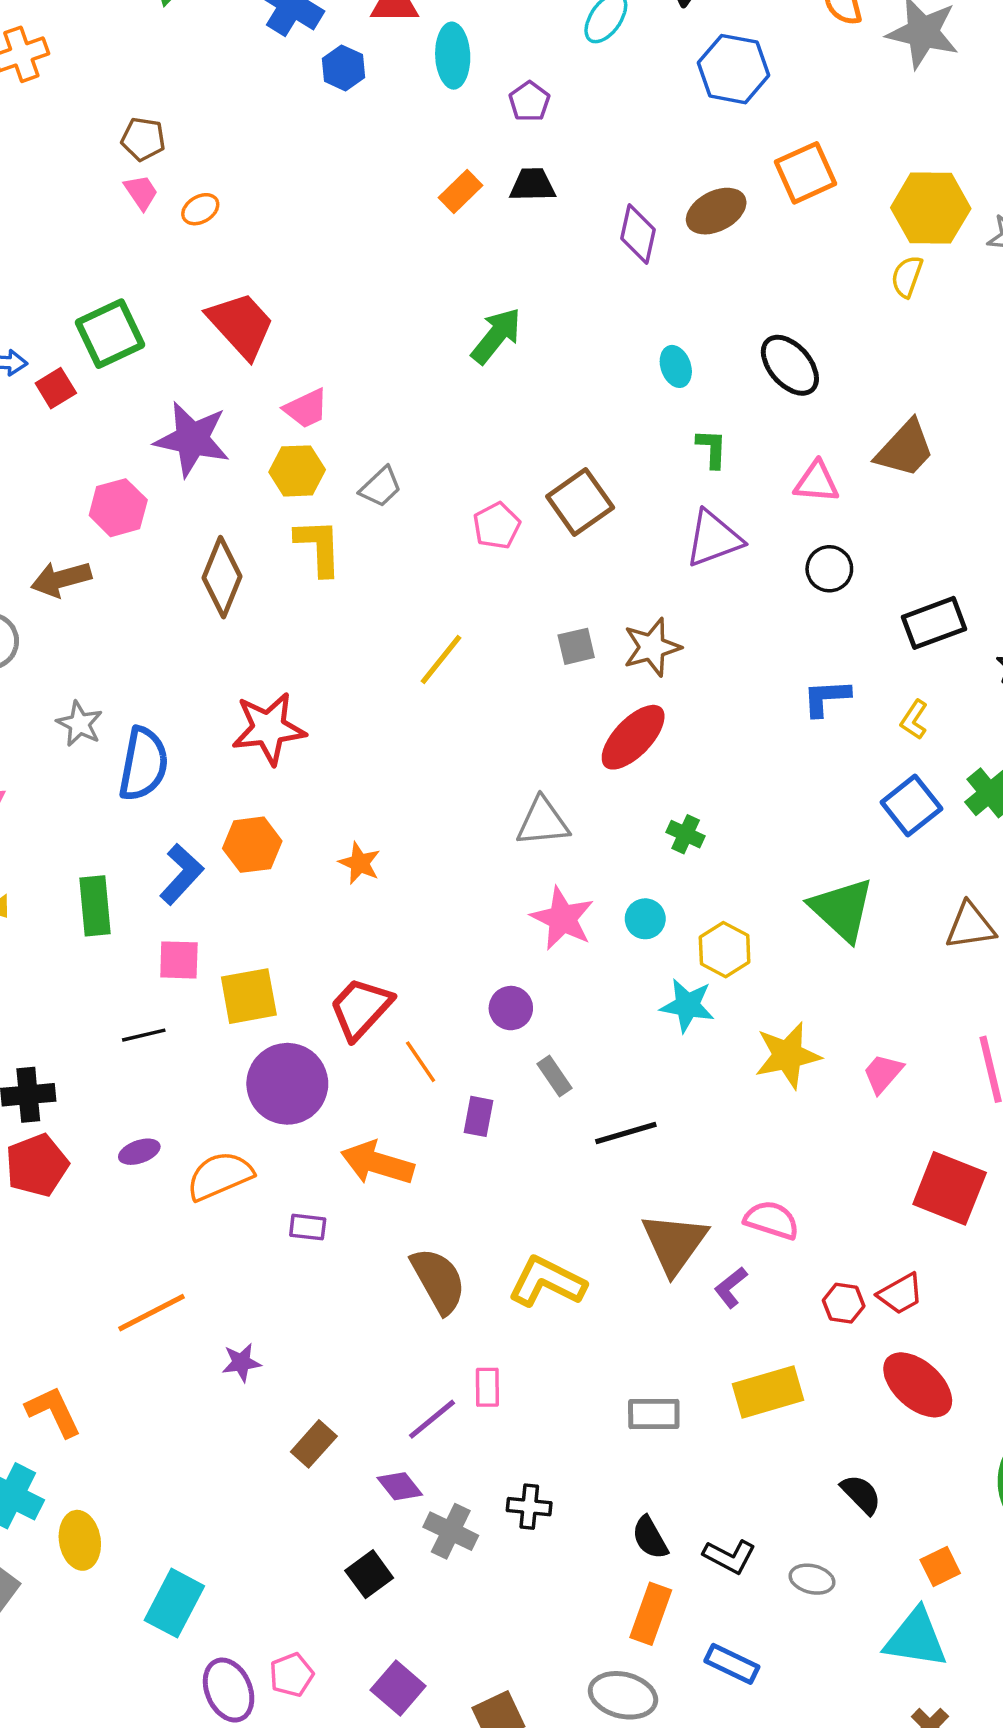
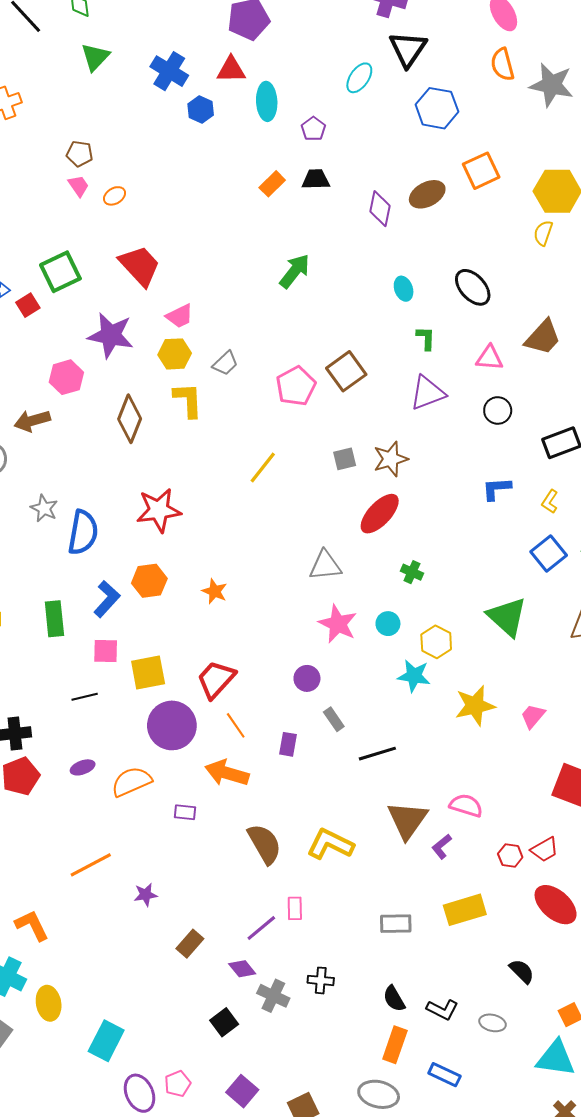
pink pentagon: (497, 526) -> (296, 386), size x1.4
orange line: (421, 1062) -> (236, 725), moved

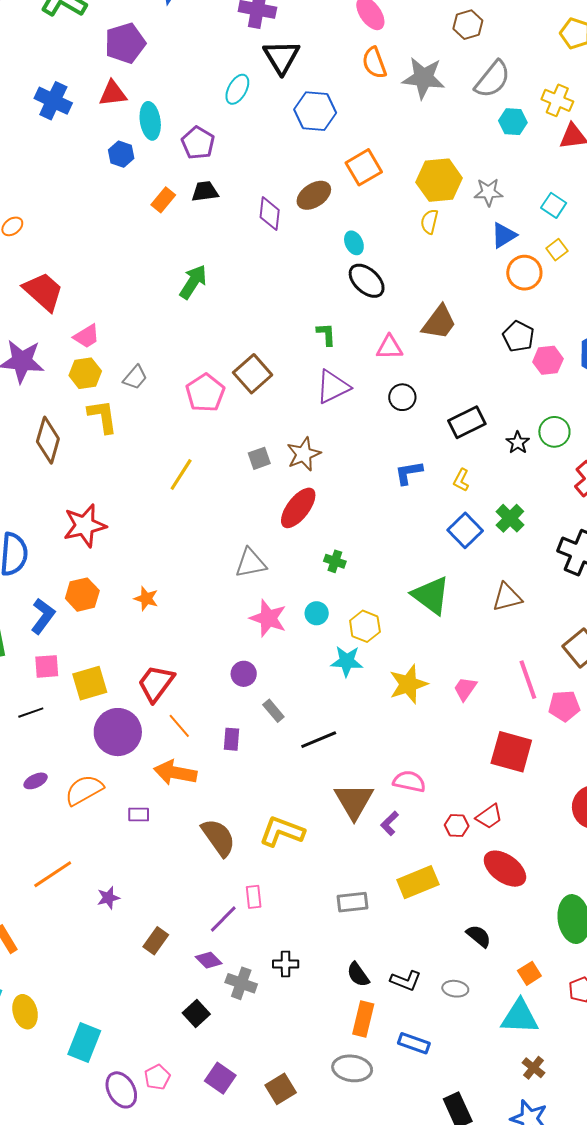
blue hexagon: (201, 110) -> (121, 154), moved
purple pentagon: (313, 129) -> (198, 143), size x1.4
cyan ellipse: (404, 289) -> (354, 243), moved

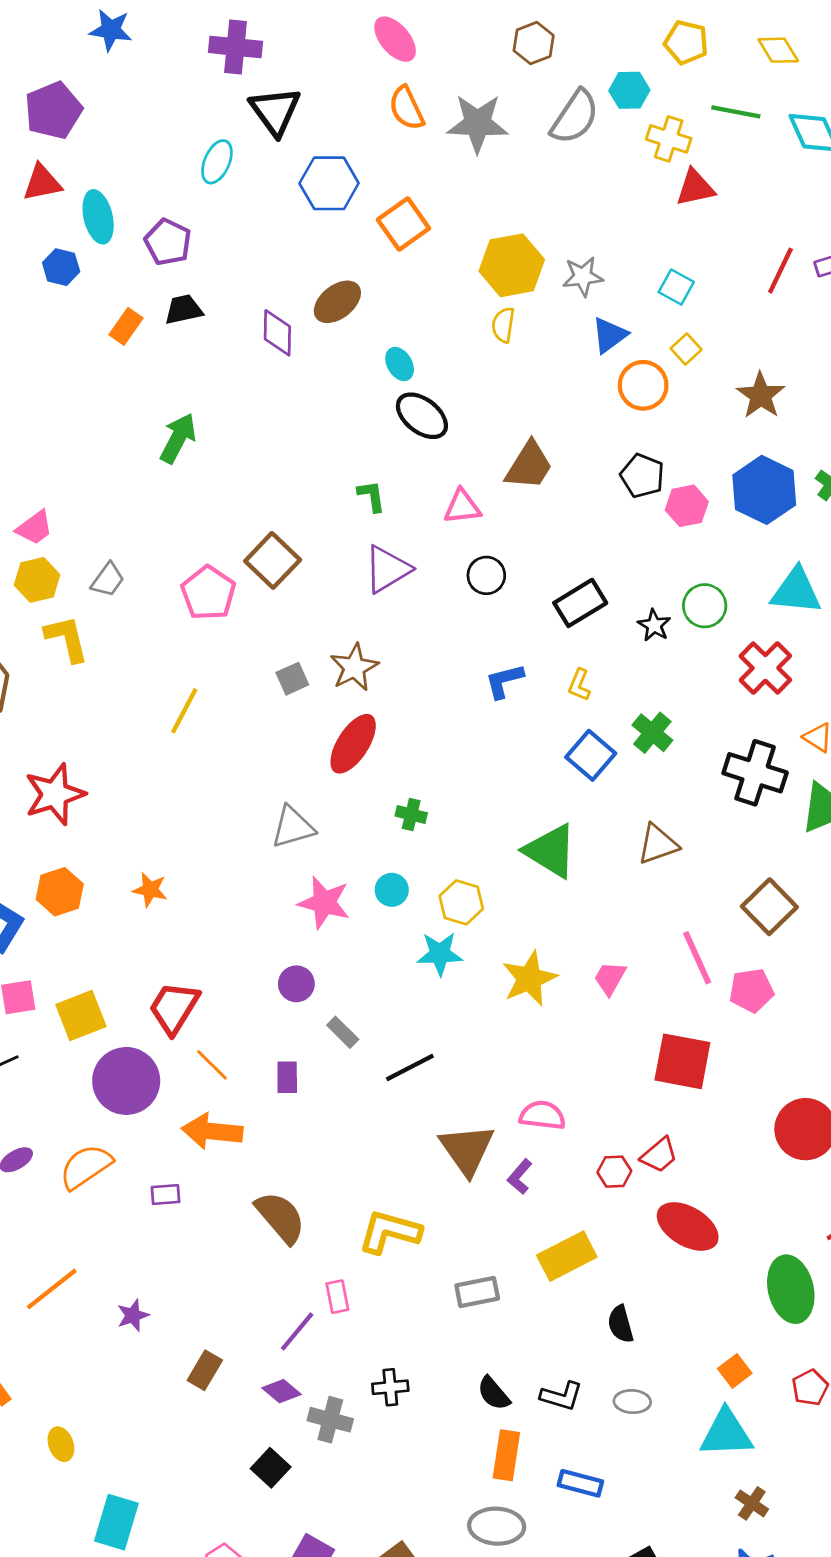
cyan hexagon: (513, 122) -> (629, 90), moved
orange square: (364, 167) -> (403, 224), moved
yellow L-shape: (282, 832) -> (390, 1232), moved
black semicircle: (479, 936) -> (621, 1324), moved, turned -140
yellow ellipse: (25, 1012) -> (61, 1444), moved, size x0.7

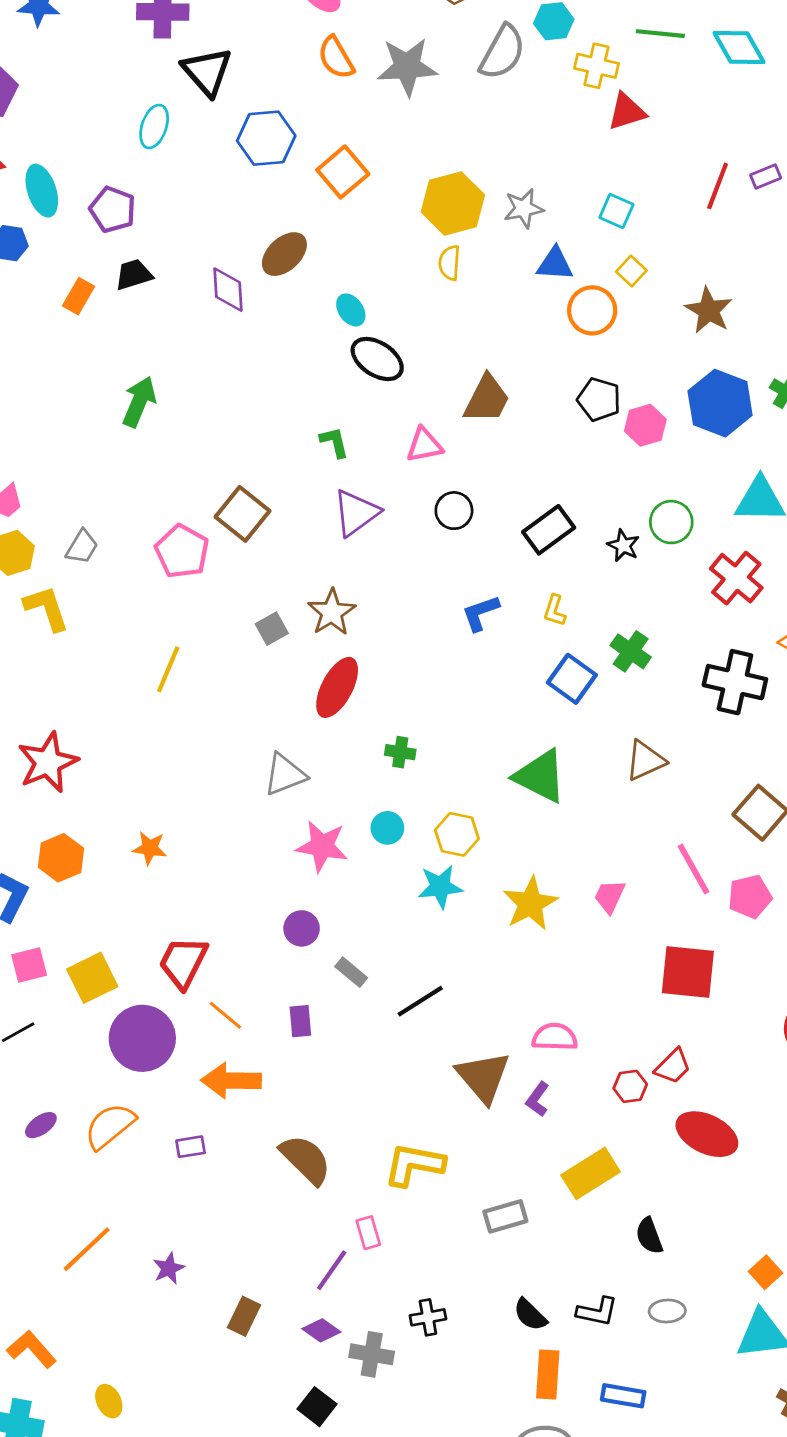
blue triangle: (609, 335) -> (555, 264), turned 45

